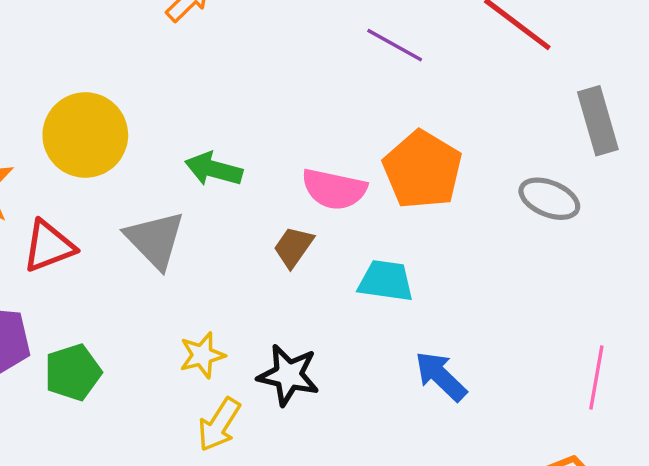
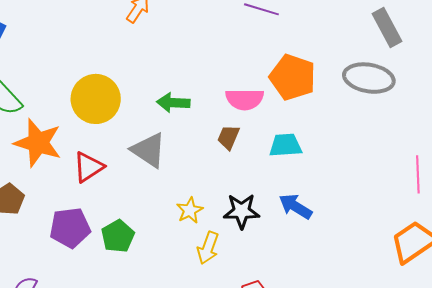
gray ellipse: (549, 199) -> (369, 78), size x1.4
blue arrow: (441, 376) -> (295, 206), moved

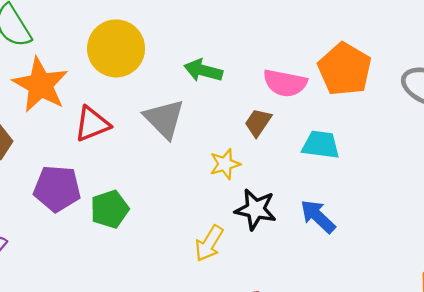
yellow star: (190, 210) -> (225, 164), moved

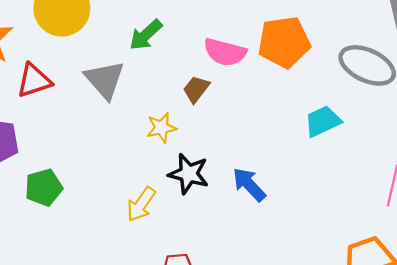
orange pentagon: (345, 69) -> (284, 42), turned 30
green arrow: (203, 70) -> (146, 35), turned -60
cyan trapezoid: (321, 145) -> (323, 121), moved, turned -36
green pentagon: (110, 209) -> (44, 188), moved

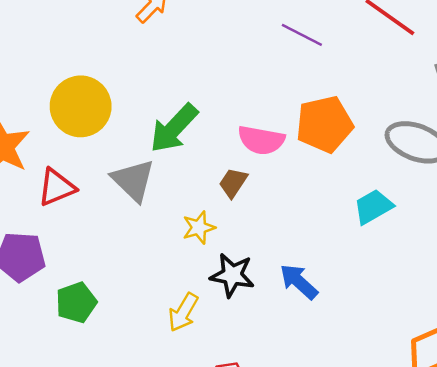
green arrow: (146, 35) -> (174, 128), size x1.4

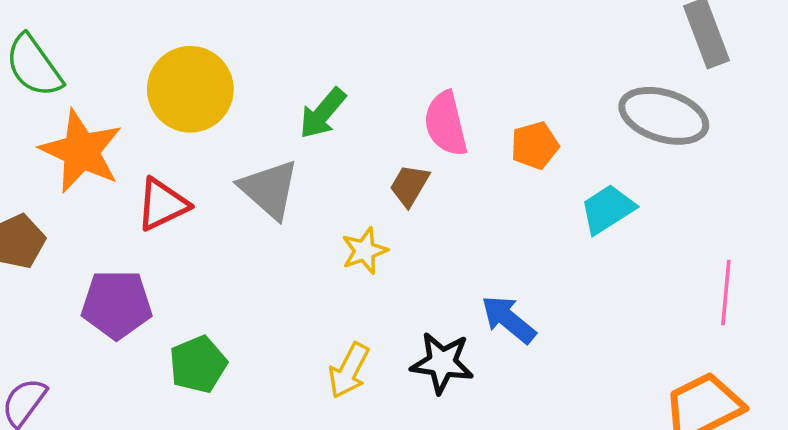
orange pentagon: (324, 124) -> (535, 145), moved, size x0.6
green arrow: (174, 128) -> (323, 113), size x0.7
pink semicircle: (261, 140) -> (446, 124), turned 69
black star: (232, 275) -> (442, 363), moved

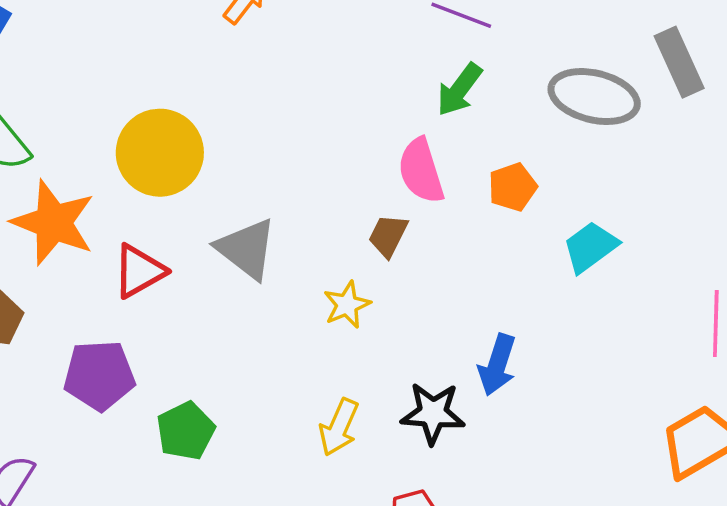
green arrow: (323, 113) -> (459, 90), moved
gray ellipse: (664, 116) -> (594, 97), moved
blue arrow: (508, 319) -> (497, 365), turned -108

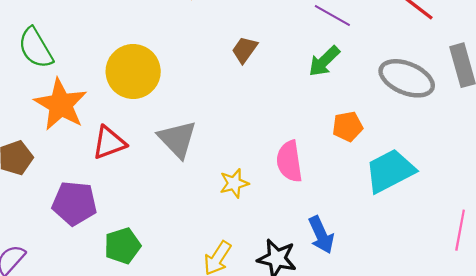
pink semicircle: (421, 171) -> (289, 161), moved
brown trapezoid: (388, 236) -> (244, 50), moved
cyan trapezoid: (590, 247) -> (390, 171), size x1.4
blue arrow: (497, 365) -> (321, 235), turned -51

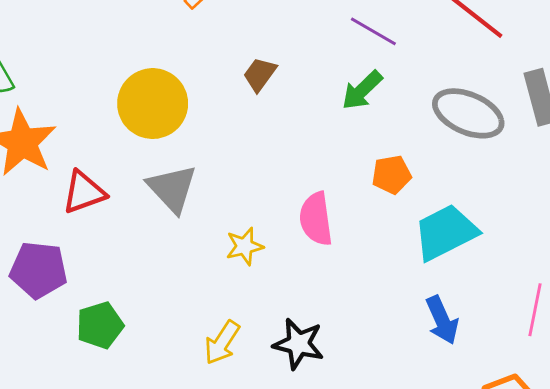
yellow circle: (133, 71) -> (153, 104), moved
blue arrow: (321, 235) -> (442, 320), moved

